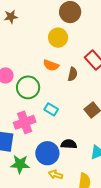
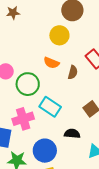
cyan rectangle: (51, 109) -> (50, 107), size x1.5
black semicircle: (69, 144) -> (72, 134), moved

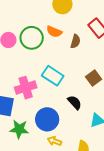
green circle: (28, 84) -> (32, 38), moved
black semicircle: (72, 134) -> (75, 102), turned 42

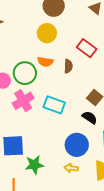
pink cross: (26, 88) -> (23, 101), moved
black semicircle: (75, 102) -> (90, 118), moved
blue circle: (47, 119) -> (77, 145), moved

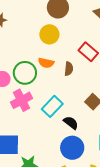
cyan rectangle: (54, 105) -> (52, 106), turned -70
black semicircle: (90, 118) -> (71, 123), moved

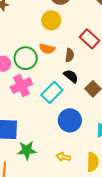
black semicircle: (71, 123) -> (71, 76), moved
blue circle: (72, 148) -> (70, 120), moved

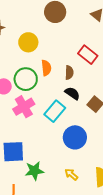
yellow circle: (51, 20) -> (28, 42), moved
orange semicircle: (47, 49) -> (46, 68), turned -105
yellow arrow: (63, 157) -> (71, 174), turned 32

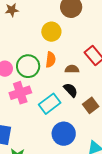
yellow circle: (28, 42) -> (51, 32), moved
brown semicircle: (69, 73) -> (72, 69), turned -104

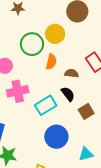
green circle: (28, 66) -> (32, 44), moved

